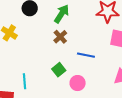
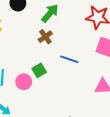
pink circle: (78, 83) -> (24, 82), moved

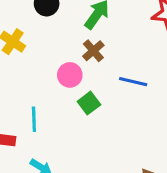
pink circle: (24, 82) -> (70, 75), moved

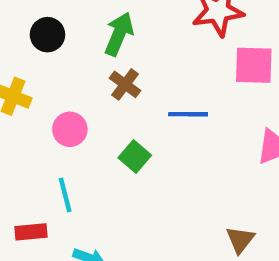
pink circle: (70, 75) -> (70, 129), moved

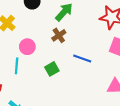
cyan line: (65, 195) -> (17, 66), moved

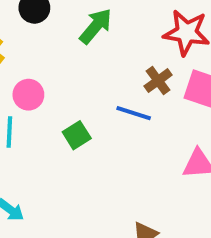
brown cross: (59, 35) -> (158, 81), moved

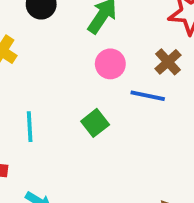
pink circle: (28, 95) -> (110, 64), moved

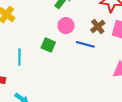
green square: (95, 123) -> (48, 45), moved, turned -32

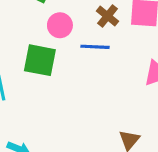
green square: (48, 45) -> (40, 60), size x1.5

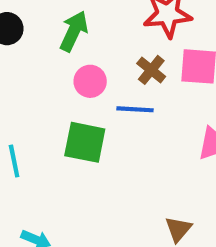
green square: (40, 60) -> (85, 142), moved

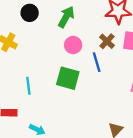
blue line: (135, 109) -> (97, 62), turned 66

